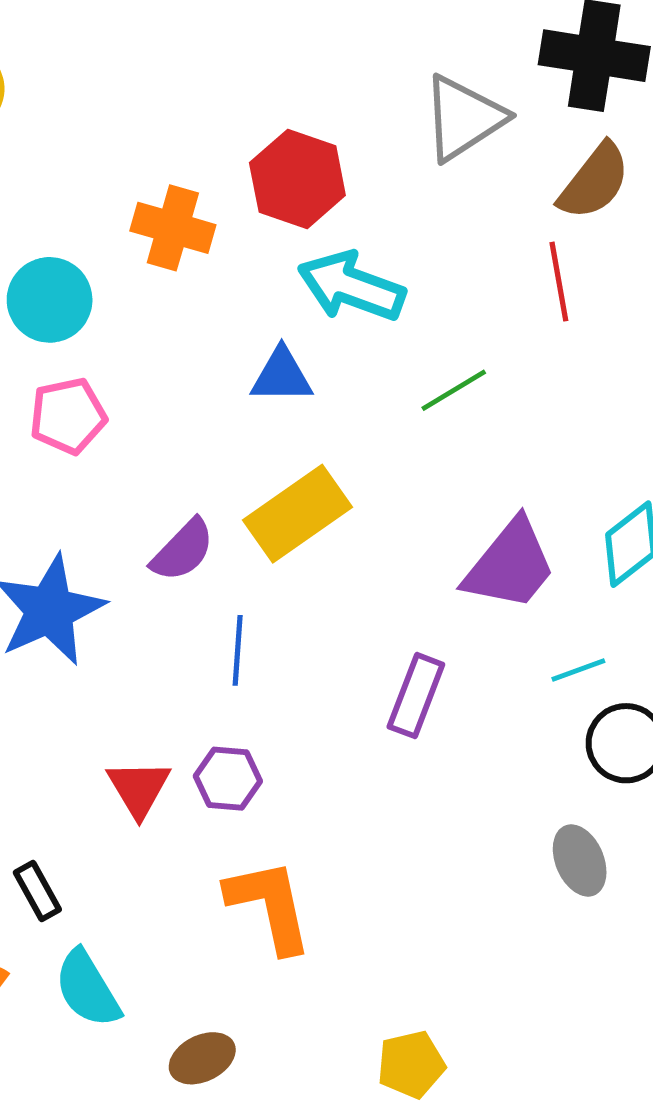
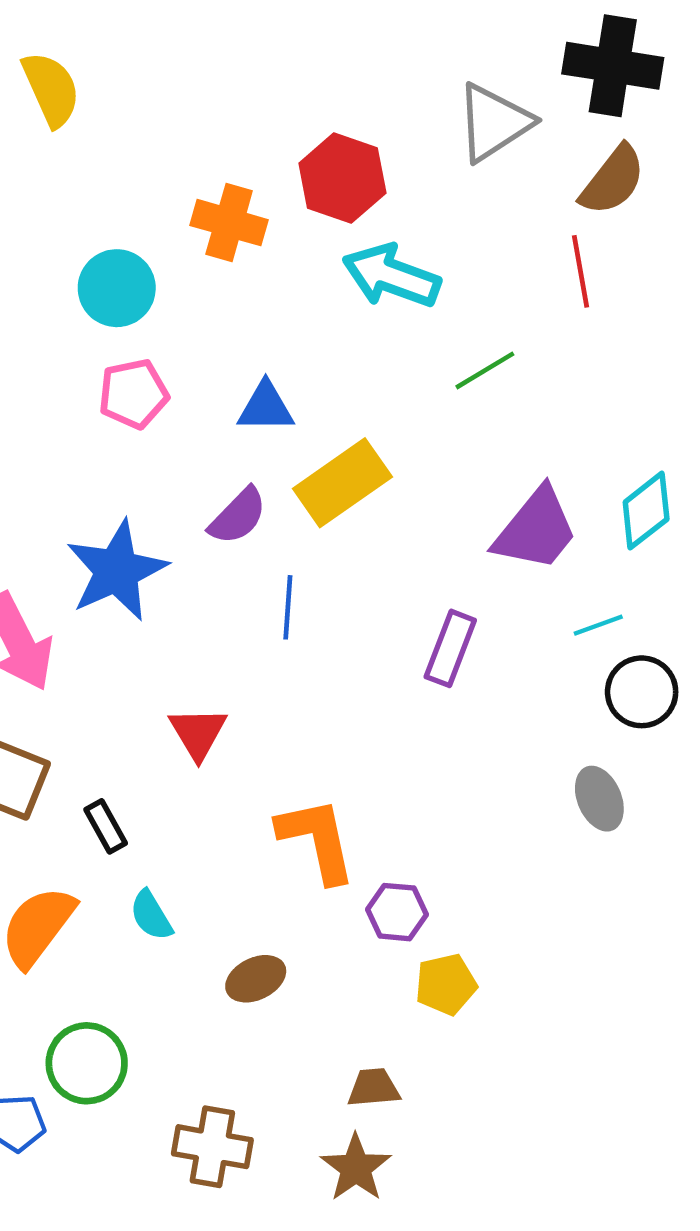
blue triangle: (282, 376) -> (266, 407), moved
purple hexagon: (228, 779) -> (397, 912), moved
cyan semicircle: (87, 989) -> (151, 915), size x0.7

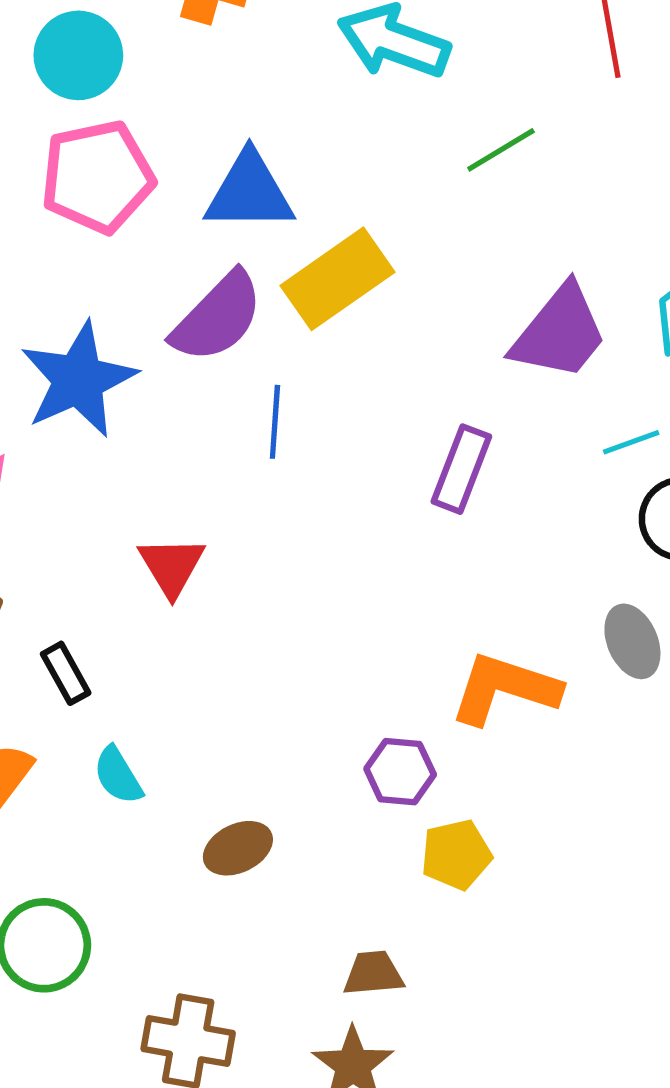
pink pentagon: (133, 394) -> (97, 177), size x1.4
blue triangle: (266, 407) -> (249, 192), size x1.4
purple semicircle: (238, 516) -> (218, 317), size x1.4
orange L-shape: (317, 840) -> (505, 689), moved, turned -60

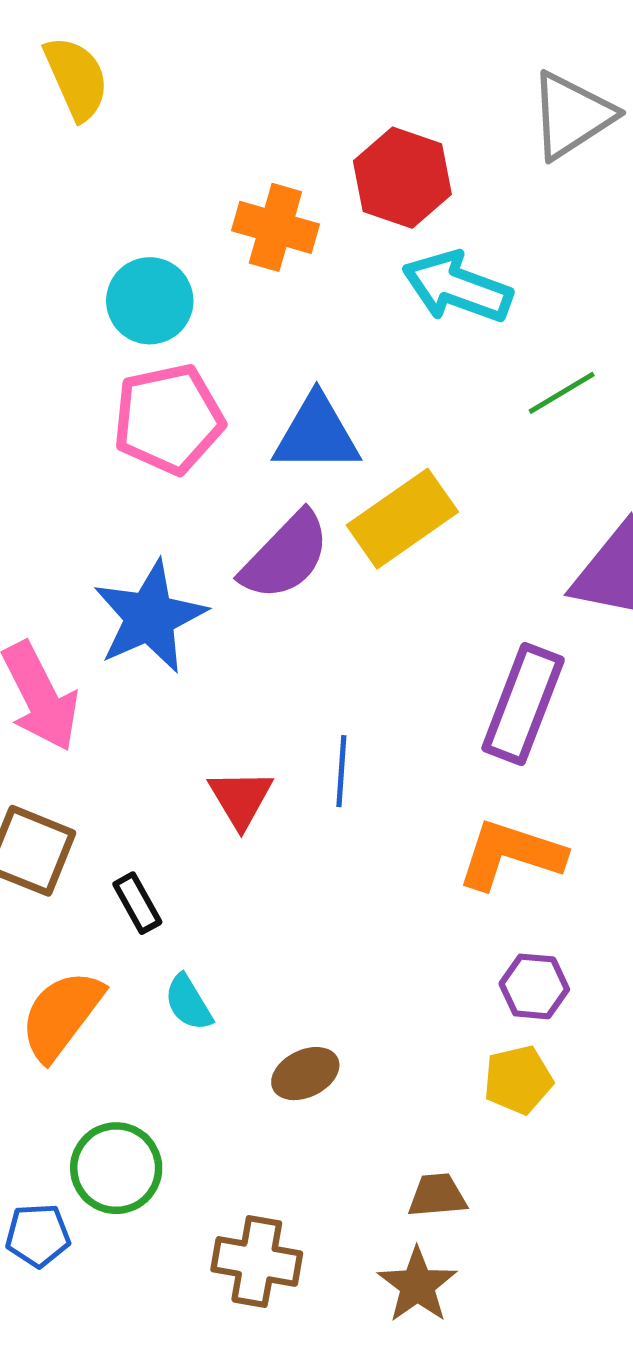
blue line: (275, 422) -> (341, 771), moved
purple rectangle: (461, 469) -> (523, 704), size x1.4
orange L-shape: (505, 689) -> (511, 855), moved
purple hexagon: (400, 772) -> (534, 986), moved

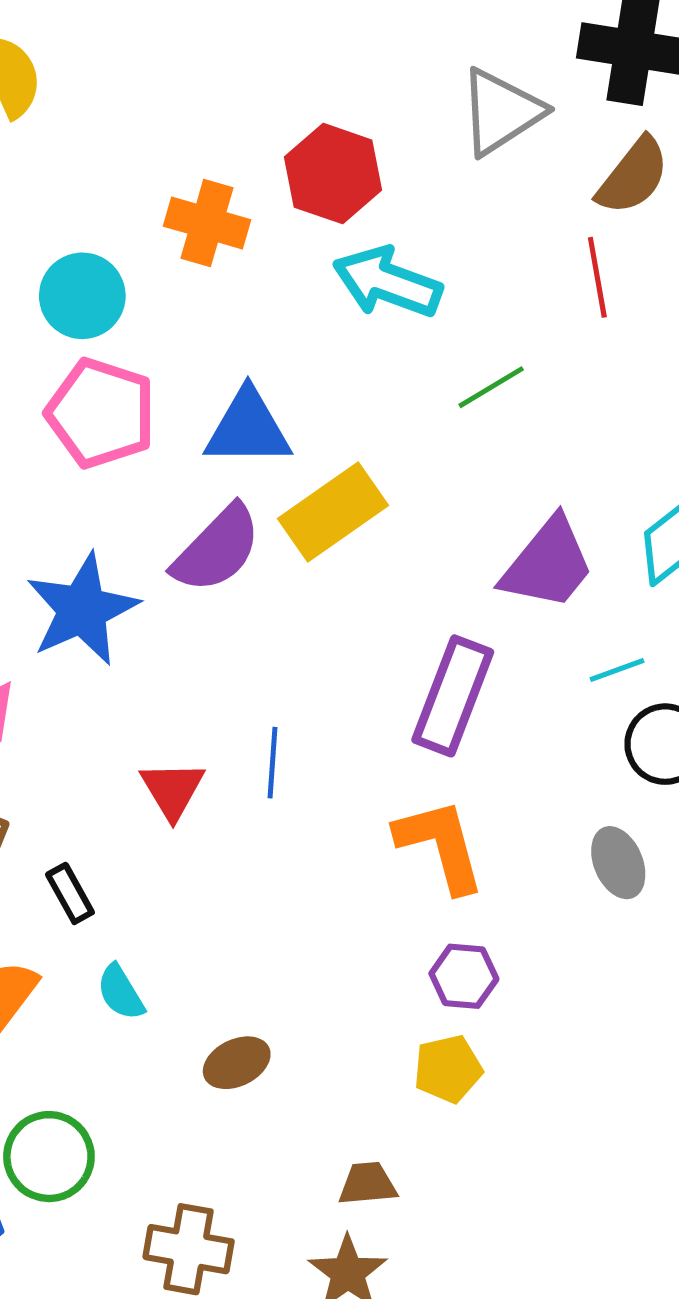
pink pentagon: (168, 419) -> (101, 413), turned 30
orange L-shape: (511, 855) -> (440, 845), turned 57

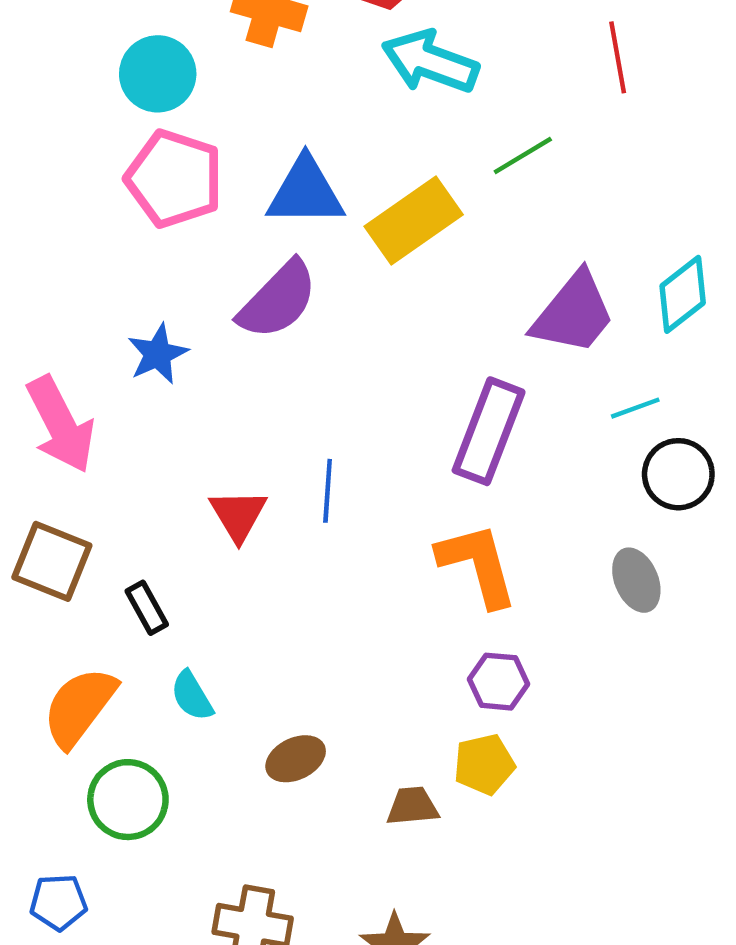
yellow rectangle: (333, 512) -> (414, 221), moved
blue star: (82, 609) -> (158, 354), size x0.6
green circle: (49, 1157) -> (128, 800), moved
brown trapezoid: (368, 1184) -> (412, 806), moved

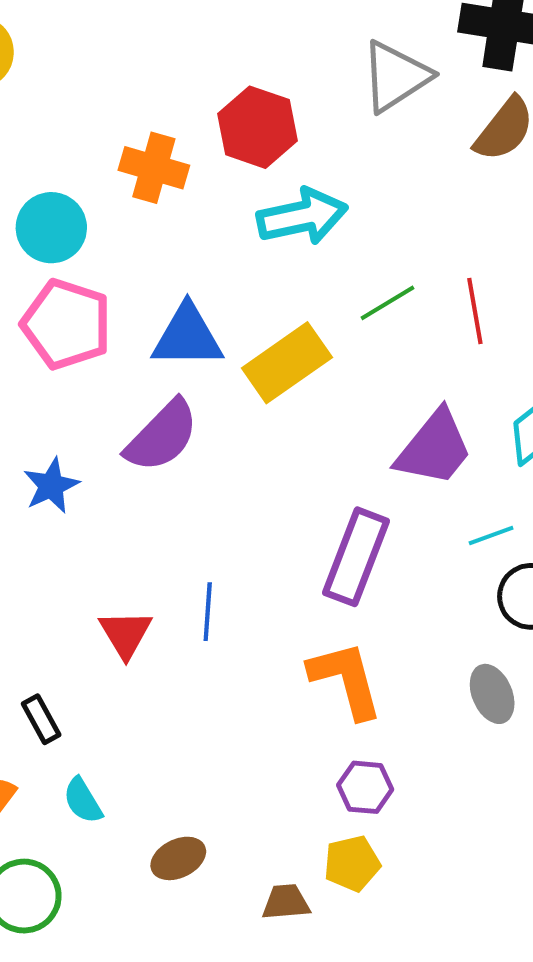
red line: (618, 57) -> (475, 311), moved
cyan arrow: (430, 62) -> (302, 217), turned 148

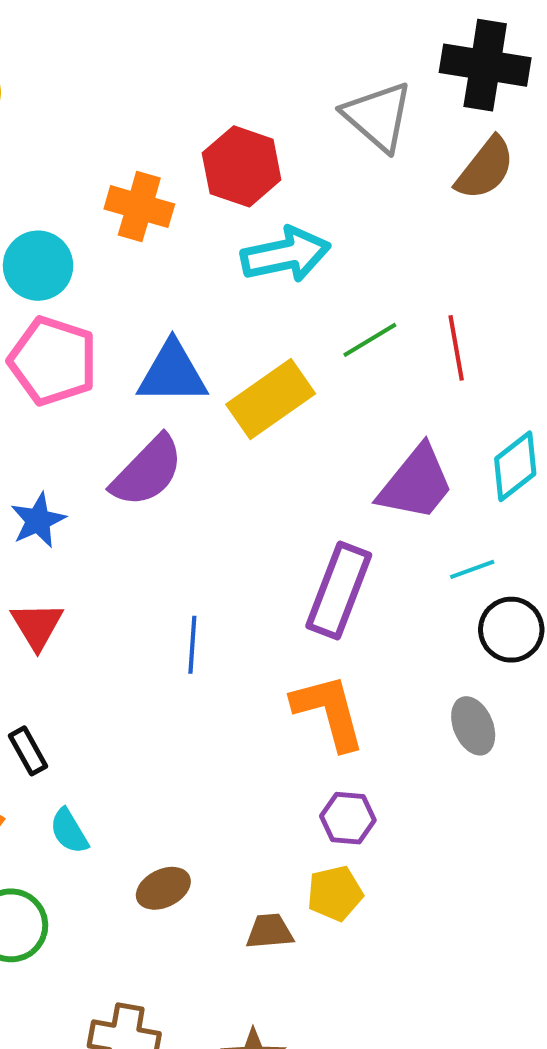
gray triangle: (396, 76) -> (378, 116), turned -46
red triangle: (125, 634) -> (37, 626), moved

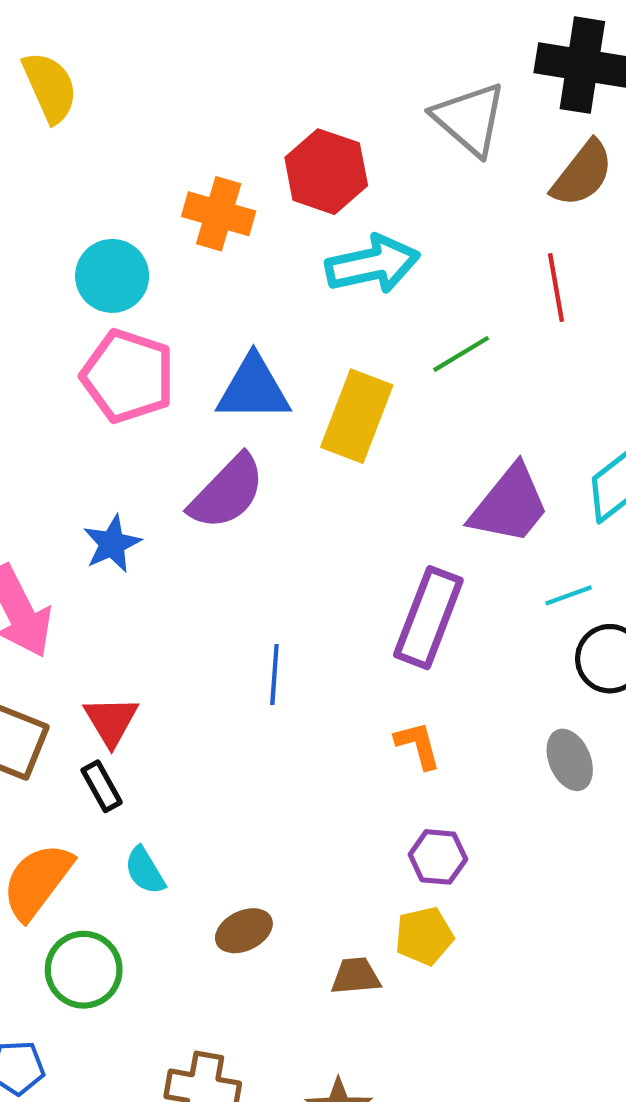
red line: (456, 348) -> (556, 288), moved
yellow rectangle: (271, 399) -> (357, 416), turned -34
red triangle: (37, 626) -> (111, 721), moved
orange L-shape: (329, 712) -> (418, 745), size x0.6

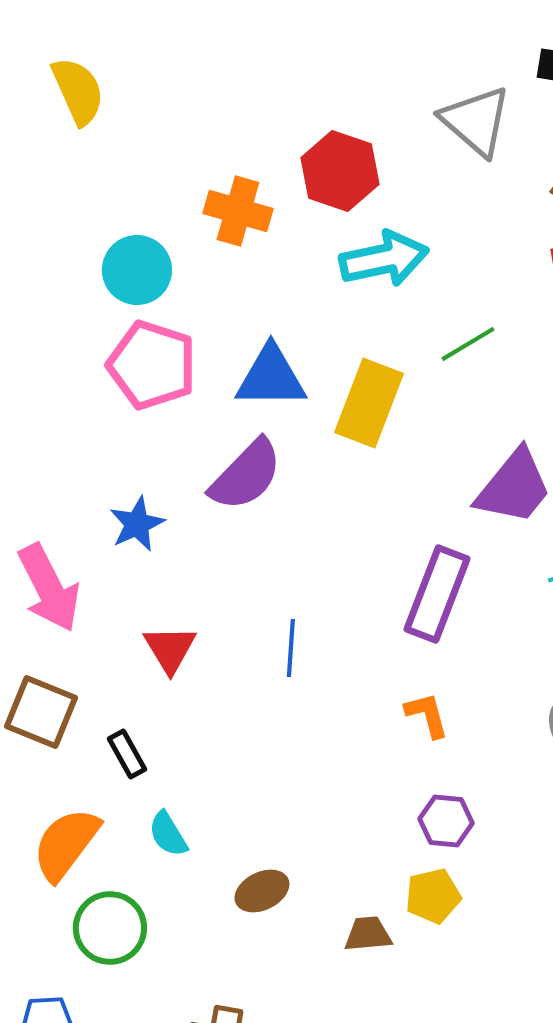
red triangle: (111, 721) -> (170, 649), moved

